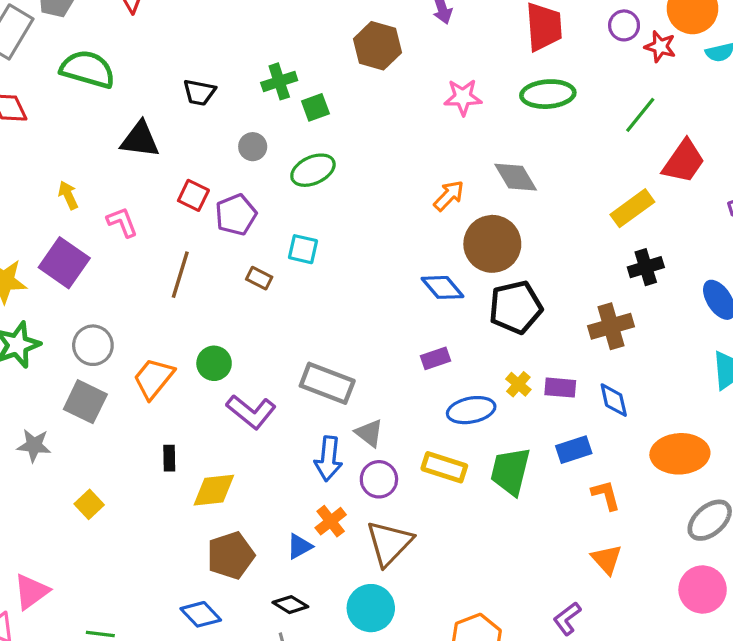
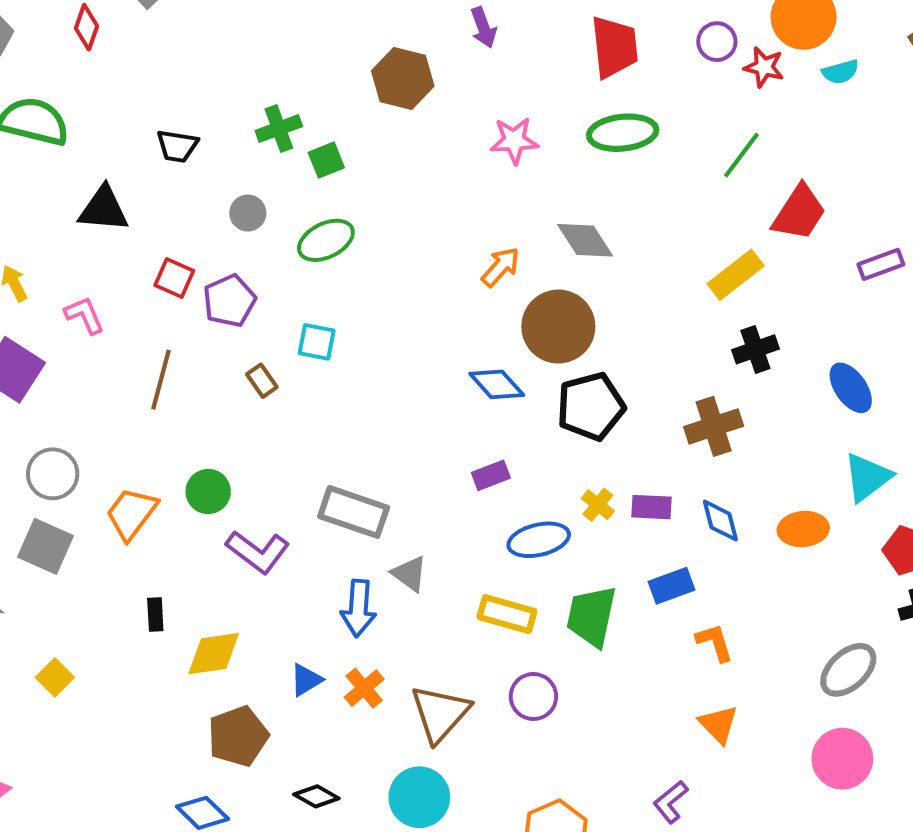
brown rectangle: (259, 278) -> (262, 381), turned 30
orange ellipse: (680, 454) -> (803, 529), moved, size x0.7
purple circle: (379, 479) -> (533, 696), moved
blue triangle: (299, 546) -> (306, 680), moved

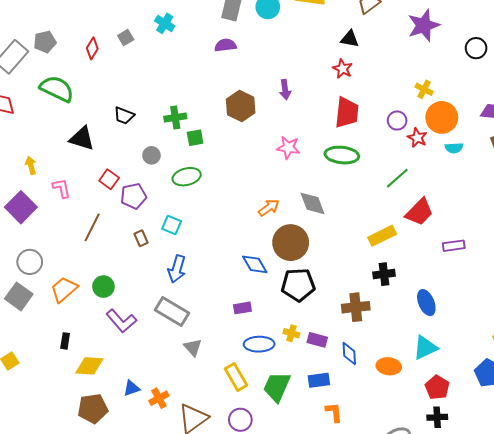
yellow cross: (598, 505) -> (291, 333), turned -35
blue arrow: (358, 608) -> (177, 269), moved
yellow rectangle: (507, 614) -> (236, 377), turned 32

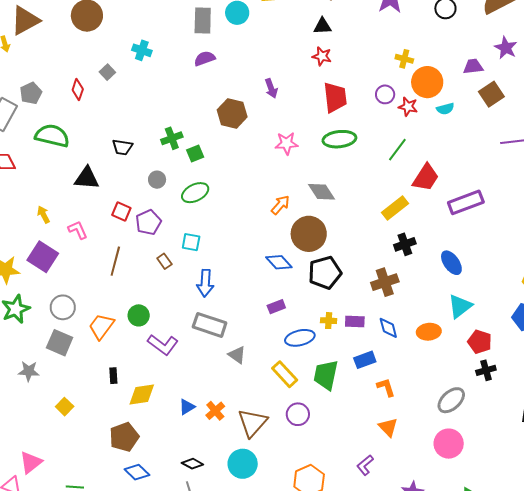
purple rectangle: (454, 246) -> (466, 202), size x1.6
brown pentagon: (93, 409) -> (124, 437), moved

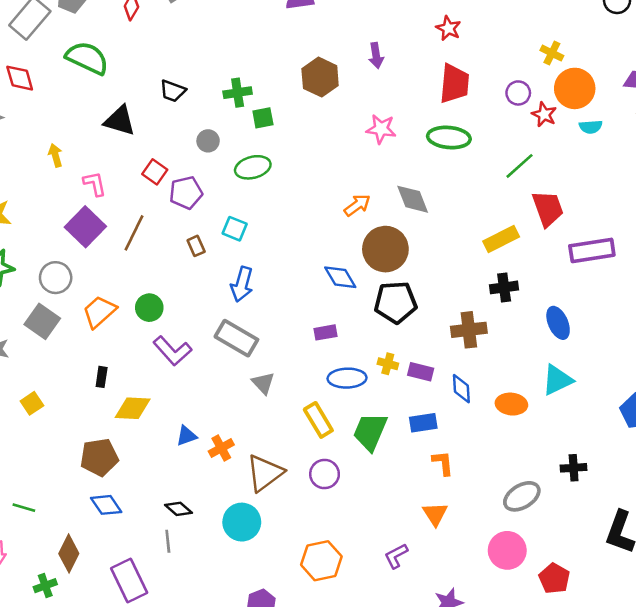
red trapezoid: (426, 177) -> (548, 208), turned -64
purple square: (43, 257) -> (85, 227), moved
red pentagon: (480, 342) -> (554, 578), moved

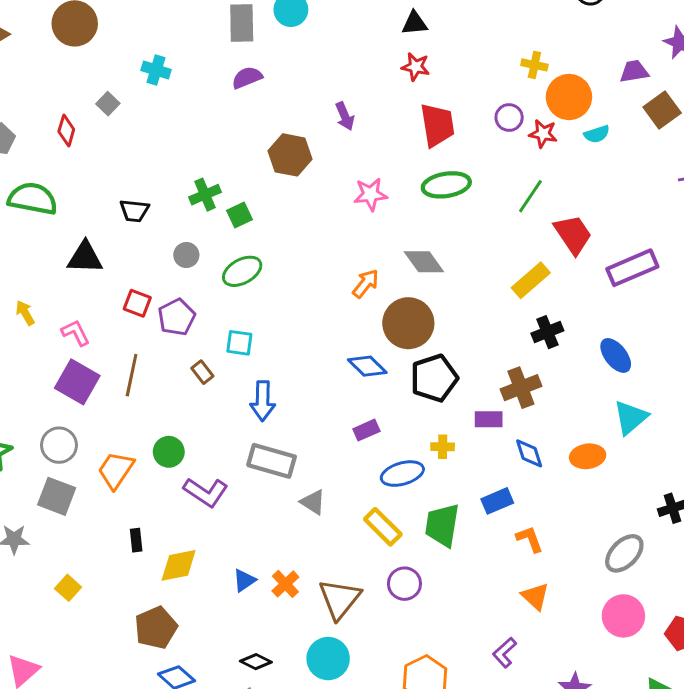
purple rectangle: (421, 372) -> (489, 419), moved

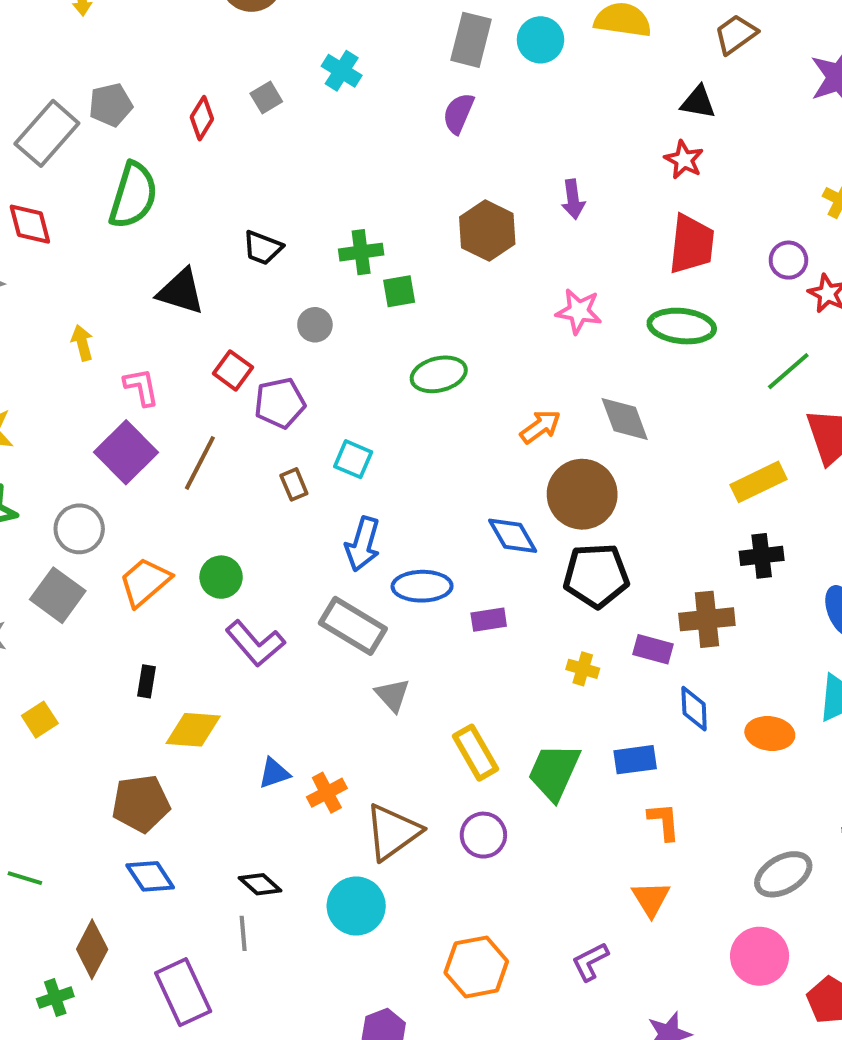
purple semicircle: (247, 78) -> (458, 113), turned -60
green semicircle: (33, 199) -> (133, 195), turned 81
green ellipse: (242, 271) -> (439, 374), moved
blue ellipse: (402, 474) -> (422, 586), moved

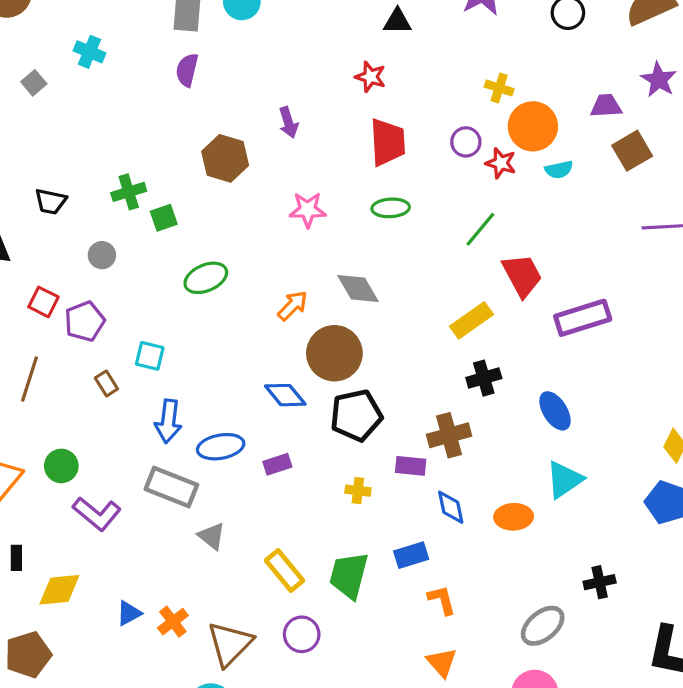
black triangle: (698, 102) -> (397, 21), moved
green ellipse: (682, 326) -> (391, 208), size x0.7

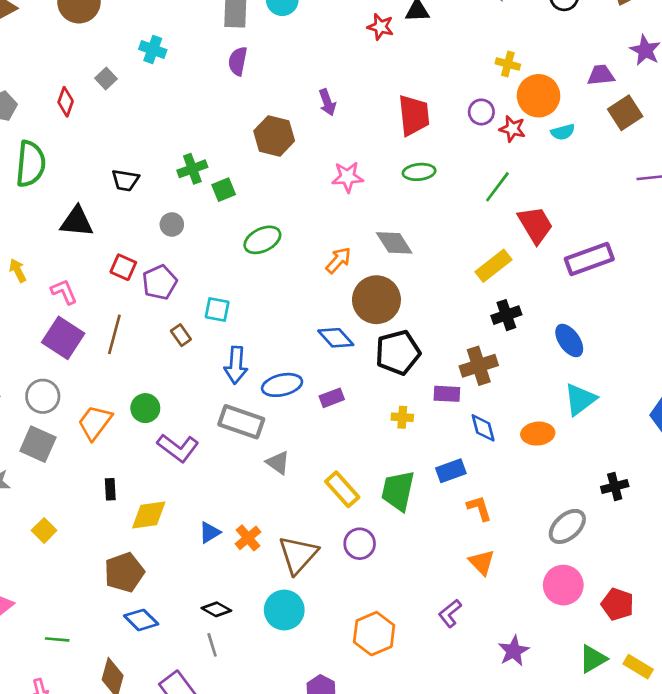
red star: (370, 77) -> (380, 27), moved

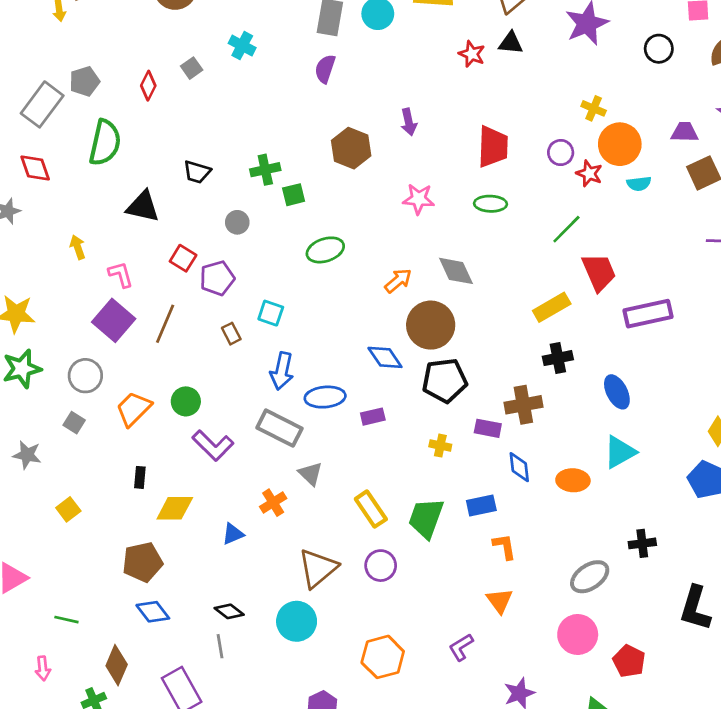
gray square: (38, 444) -> (74, 423), size x0.6
orange cross: (248, 538) -> (273, 503), moved

